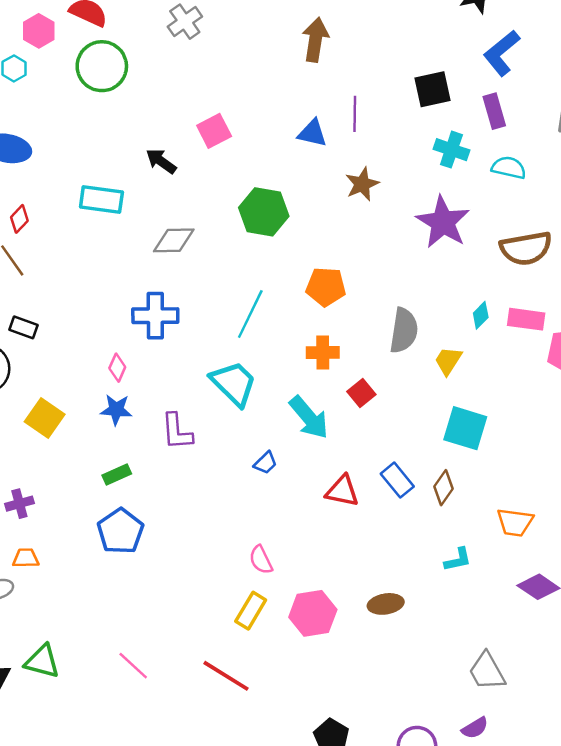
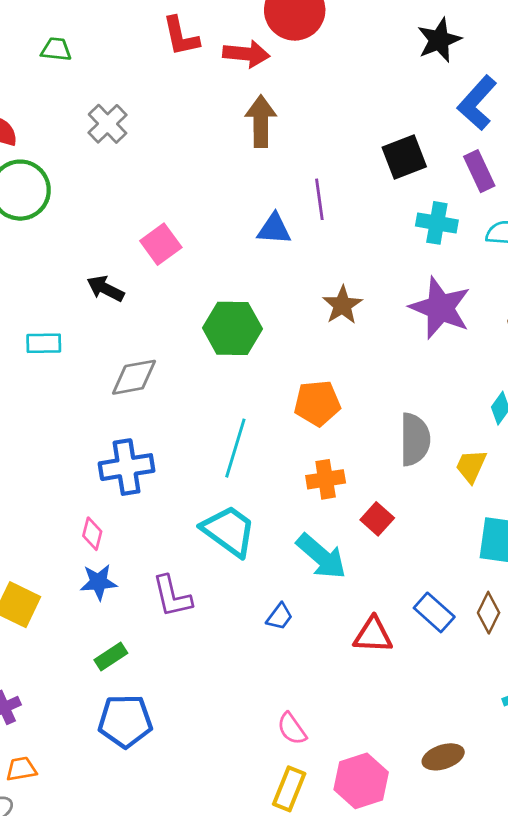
brown star: (362, 184) -> (342, 305), moved
cyan rectangle: (101, 199) -> (44, 343), size x0.7
blue pentagon: (120, 531) -> (125, 721), turned -30

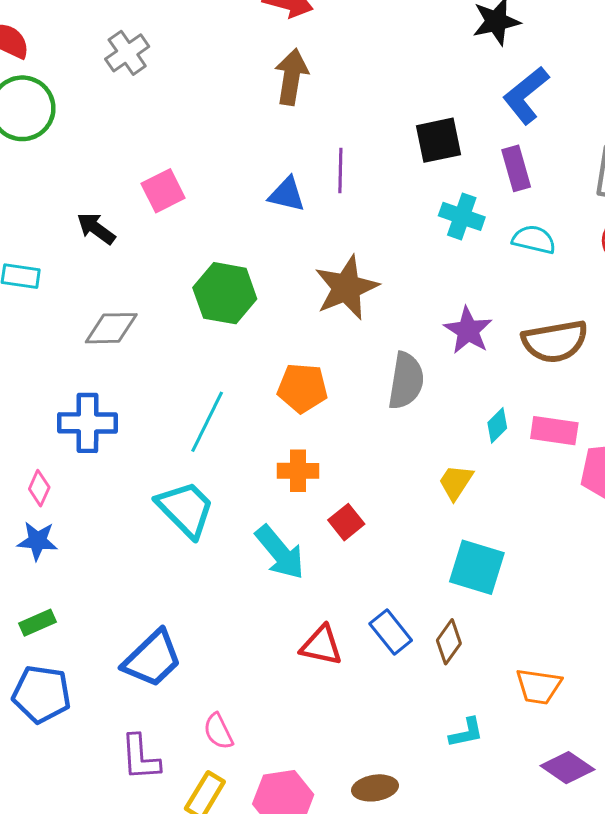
brown star: (342, 305) -> (346, 288), size x1.5
purple star: (440, 308) -> (468, 330), moved, size x0.7
gray semicircle: (415, 439) -> (406, 381), moved
purple L-shape: (172, 596) -> (140, 758), moved
blue trapezoid: (280, 617) -> (152, 659), moved, size x2.0

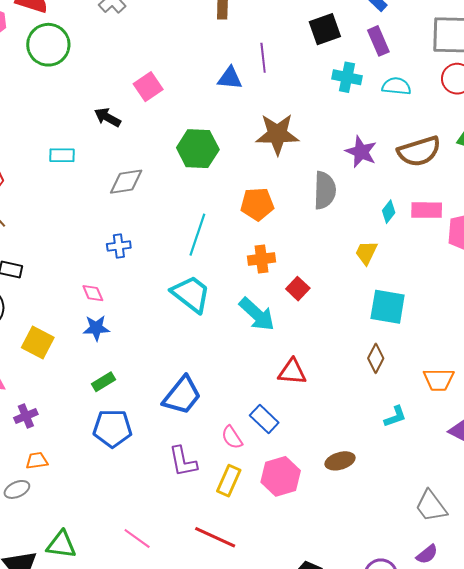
brown star: (346, 288) -> (277, 134), turned 30
blue cross: (87, 423) -> (119, 246), size x0.6
pink diamond: (39, 488) -> (93, 293), turned -40
blue rectangle: (391, 632) -> (264, 419), moved

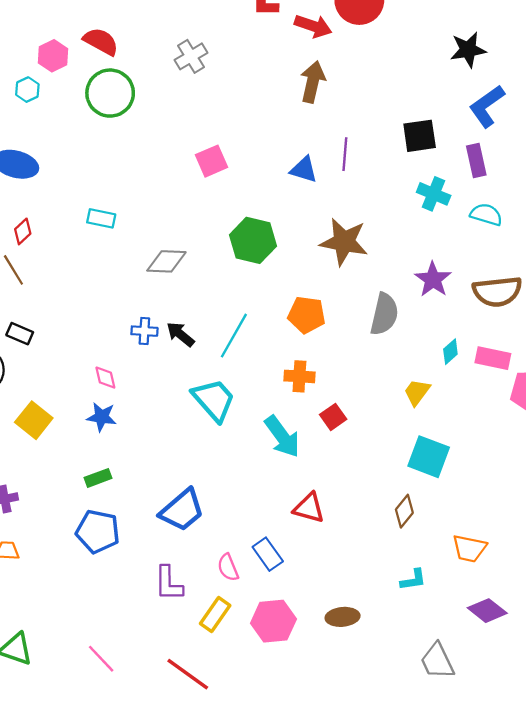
black arrow: (107, 117) -> (180, 334), moved
gray trapezoid: (431, 506) -> (437, 661), moved

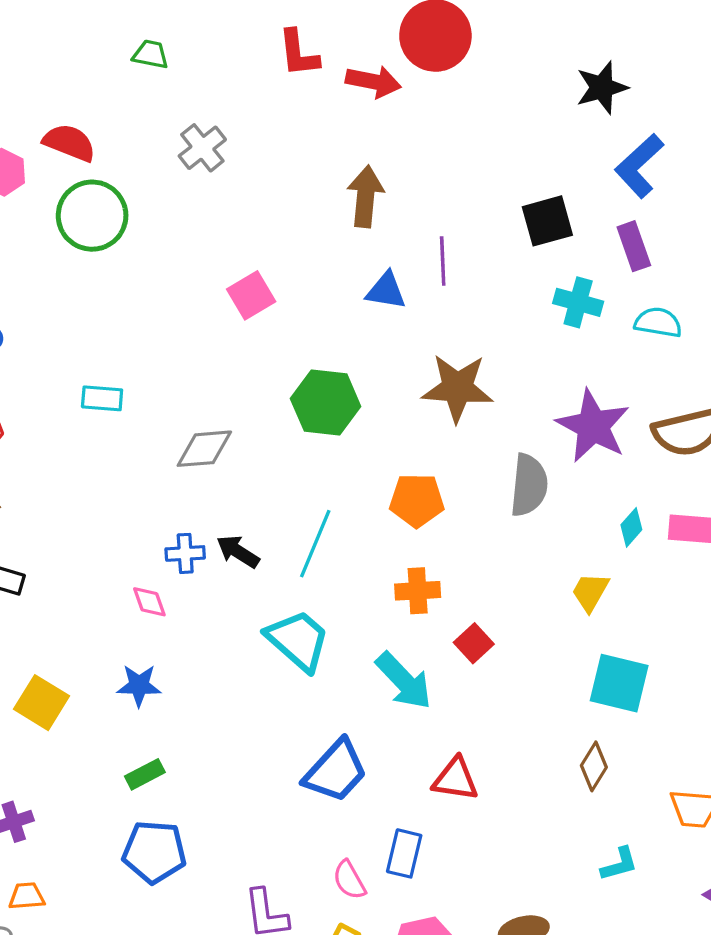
brown arrow: (313, 82) -> (365, 196), moved
purple star: (433, 279) -> (593, 426), size x1.4
pink diamond: (105, 378) -> (149, 602), moved
blue trapezoid: (182, 510) -> (336, 771), moved
blue rectangle: (268, 554) -> (404, 853), turned 56

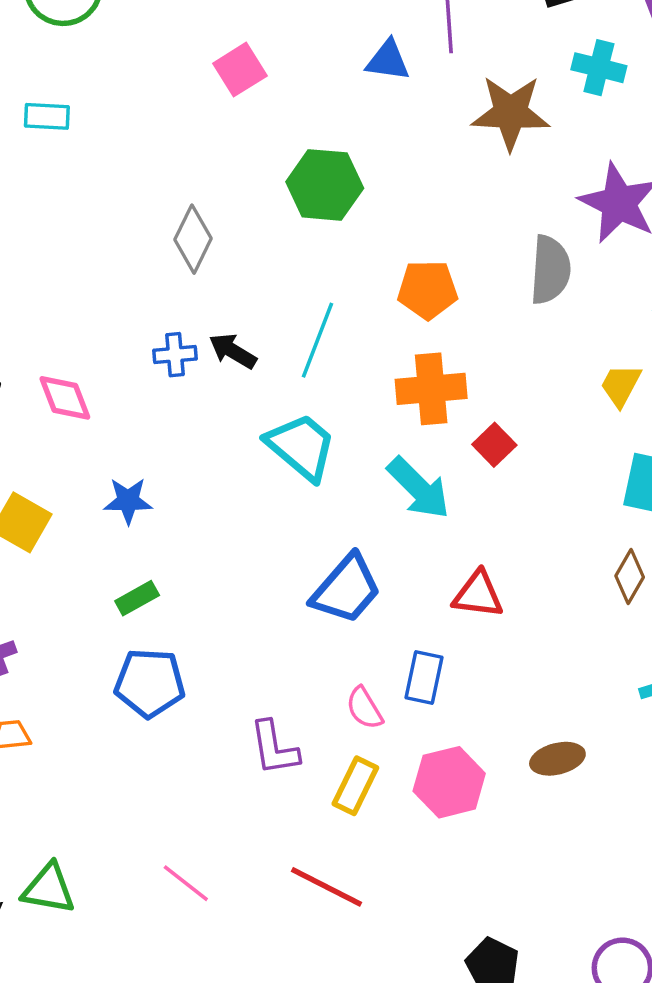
brown star: (457, 388) -> (511, 113), moved
cyan rectangle: (102, 398) -> (47, 116), moved
gray diamond: (204, 449) -> (193, 239), turned -58
orange cross: (418, 591) -> (431, 389), size x1.4
pink diamond: (149, 602) -> (65, 398), moved, size x1.4

